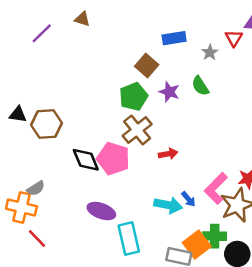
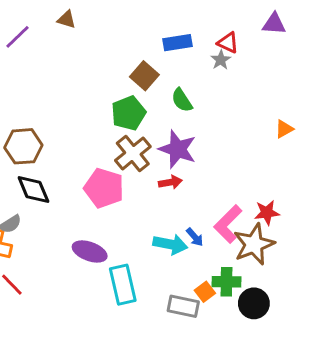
red triangle: (234, 38) -> (228, 43), moved, turned -36
green semicircle: (200, 86) -> (182, 100), moved
purple star: (169, 92) -> (178, 149), moved, size x1.5
black diamond: (86, 160) -> (33, 190), moved
orange square: (197, 244) -> (205, 292), size x0.6

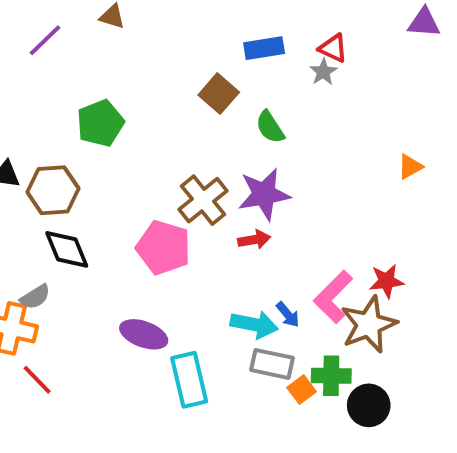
purple triangle: (274, 24) -> (424, 23), moved
green pentagon: (129, 113) -> (100, 123), moved
purple star: (178, 149) -> (264, 194), turned -30
gray rectangle: (183, 306) -> (272, 364), moved

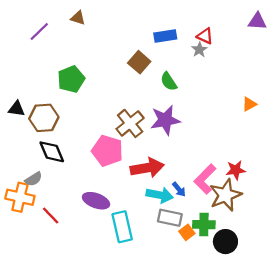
red arrow: (254, 240) -> (147, 168), moved, size x1.8
red line: (37, 380) -> (51, 215), moved

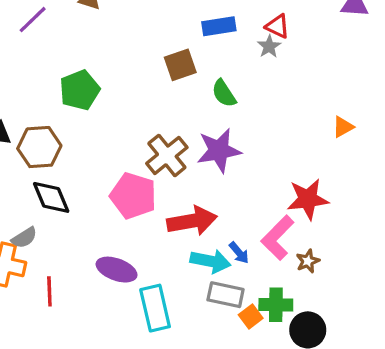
brown square: (139, 62) -> (180, 65), turned 30
red star: (236, 170) -> (308, 199), moved, size x1.4
brown star: (225, 195) -> (308, 261), size x0.5
red line: (51, 215) -> (49, 291), turned 42

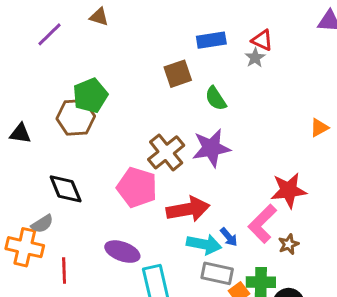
brown hexagon: (39, 147) -> (76, 117), moved

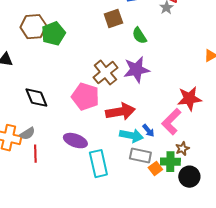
brown hexagon: (76, 117) -> (33, 27), moved
gray semicircle: (42, 224) -> (27, 134), moved
brown star: (289, 244) -> (182, 149), moved

